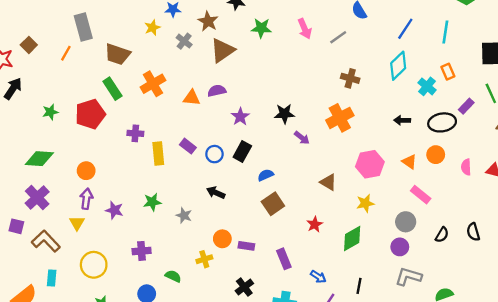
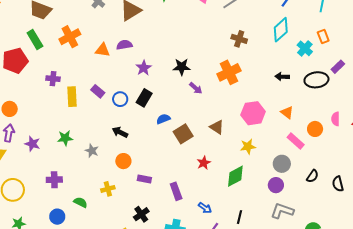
orange circle: (436, 155) -> (315, 129), moved
brown square: (273, 204) -> (183, 134), moved
black semicircle: (473, 232) -> (338, 184), moved
orange circle: (222, 239) -> (123, 161), moved

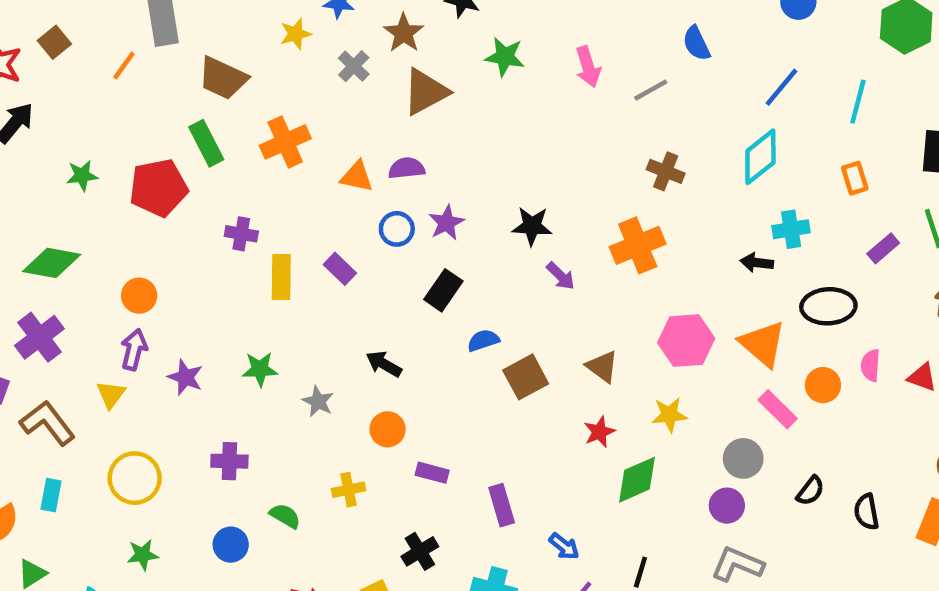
cyan cross: (305, 48) -> (791, 229), moved, turned 35
black ellipse: (316, 80) -> (828, 306), moved
blue circle: (120, 99) -> (397, 229), moved
orange triangle: (287, 112) -> (763, 344), size x1.6
red star: (204, 163) -> (599, 432), moved

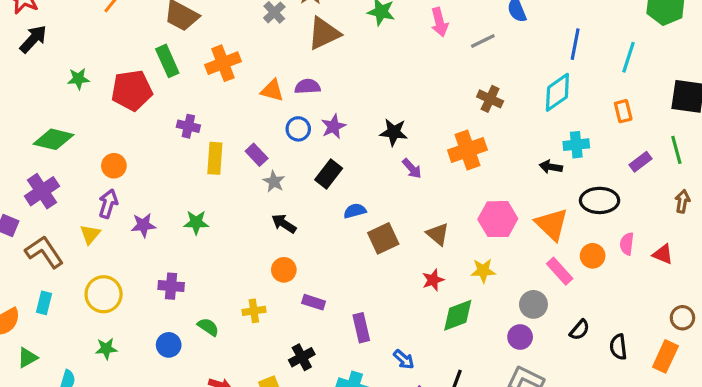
blue line: (782, 87) -> (575, 44), turned -32
purple star: (185, 377) -> (143, 225), turned -30
gray star: (318, 401) -> (274, 181), moved

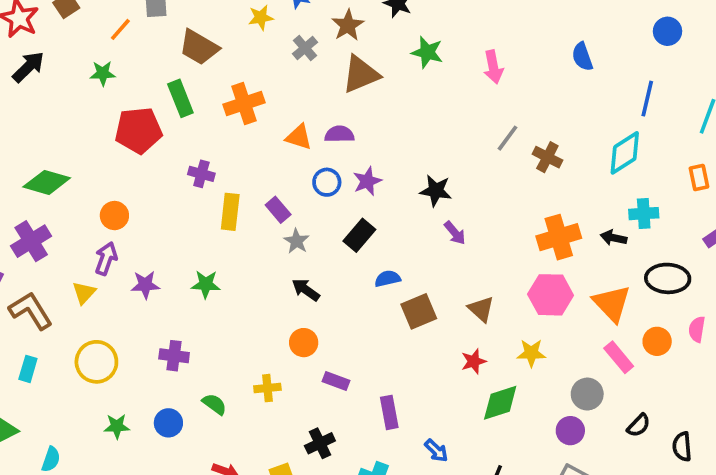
gray line: (483, 41) -> (507, 138), moved, turned -30
green star: (78, 79) -> (103, 73), moved
orange cross: (467, 150) -> (559, 237), moved
green star: (106, 349) -> (117, 426), moved

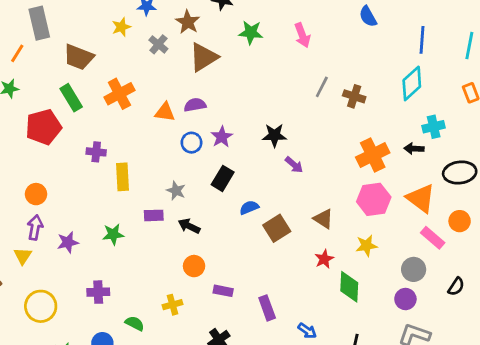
purple rectangle: (278, 210) -> (154, 215), moved, turned -42
green diamond: (500, 403) -> (349, 287), turned -60

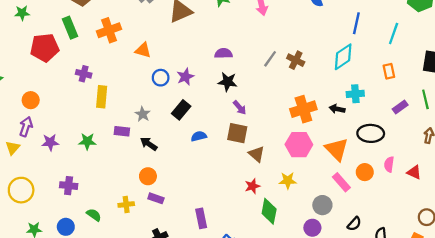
gray line: (322, 87) -> (270, 59), moved
purple semicircle: (195, 105) -> (223, 53), moved
brown square: (277, 228) -> (237, 133), moved, turned 35
purple rectangle: (223, 291) -> (156, 198), moved

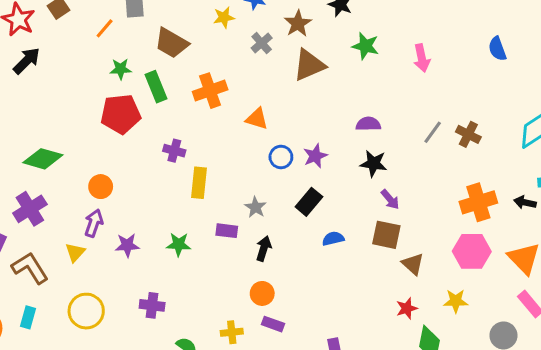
green star: (22, 13) -> (121, 69), moved
black arrow: (149, 144) -> (264, 249), turned 72

